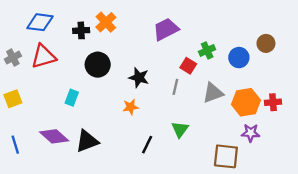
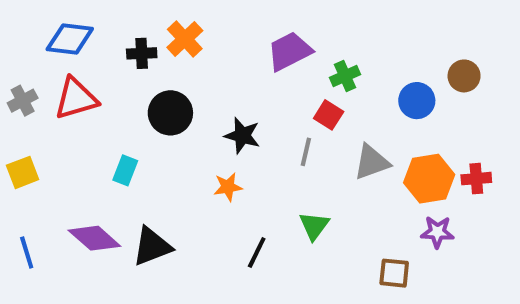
green cross: (207, 50) -> (345, 76), moved
brown square: (226, 156) -> (394, 273), size x0.7

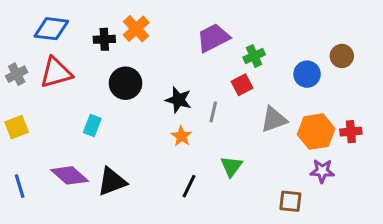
red square: (329, 115) -> (242, 85), turned 30
gray line: (306, 152) -> (213, 112), moved
orange star: (228, 187) -> (181, 136), moved, turned -30

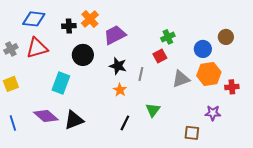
purple trapezoid: (213, 38) -> (115, 35), moved
cyan rectangle: (92, 126) -> (61, 83), size x1.5
orange hexagon: (316, 132) -> (209, 74), moved

